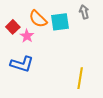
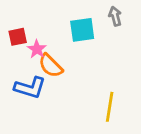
orange semicircle: (38, 19) -> (51, 66), moved
red square: (13, 27) -> (18, 37), turned 32

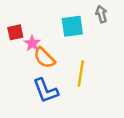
blue L-shape: (30, 88) -> (46, 91), moved, turned 52
yellow line: (110, 107) -> (81, 74), moved

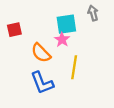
pink star: (32, 43) -> (62, 40), moved

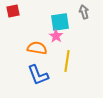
red square: (14, 30) -> (13, 11), moved
orange semicircle: (41, 53) -> (37, 48), turned 144

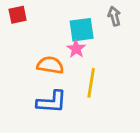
blue L-shape: (38, 75) -> (52, 102), turned -65

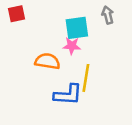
pink star: (76, 49) -> (72, 46), turned -30
blue L-shape: (52, 102) -> (68, 95), moved

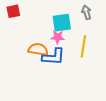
yellow line: (86, 78) -> (83, 46), moved
blue L-shape: (68, 95) -> (54, 57), moved

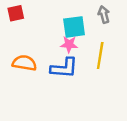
orange semicircle: (38, 49) -> (24, 63), moved

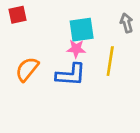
gray arrow: (104, 15) -> (127, 23), moved
orange semicircle: (24, 63) -> (27, 69), turned -60

